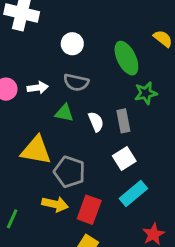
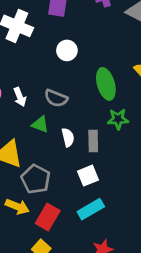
white circle: (72, 44) -> (67, 50), moved
white arrow: (38, 88) -> (20, 97), turned 66

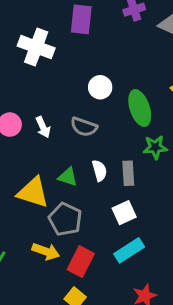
white circle: (67, 50) -> (100, 87), moved
green triangle: (40, 124) -> (68, 177), moved

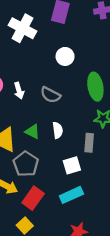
white circle: (100, 87) -> (65, 56), moved
gray rectangle: (128, 173) -> (89, 143), moved

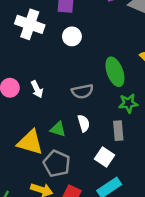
white circle: (65, 56) -> (72, 36), moved
gray semicircle: (50, 95) -> (82, 91), moved, turned -30
white square: (72, 165) -> (104, 157), turned -30

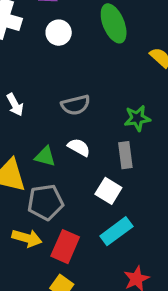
green ellipse: (115, 72) -> (114, 23), moved
white semicircle: (84, 123) -> (79, 147), turned -42
gray pentagon: (57, 164) -> (45, 202), turned -30

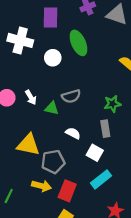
green ellipse: (114, 23) -> (78, 43), moved
white circle: (59, 33) -> (53, 58), moved
white semicircle: (79, 147) -> (73, 133), moved
green triangle: (45, 156) -> (52, 108), moved

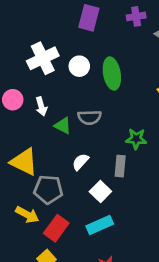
white cross: (20, 40) -> (43, 58), moved, turned 35
green ellipse: (78, 43) -> (112, 74), moved
white semicircle: (73, 133) -> (80, 162), turned -88

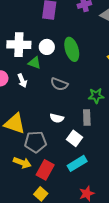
white cross: (43, 58) -> (19, 45), turned 35
gray semicircle: (89, 117) -> (59, 84), turned 30
green triangle: (63, 126) -> (35, 63), moved
white semicircle: (80, 162) -> (57, 118), turned -112

